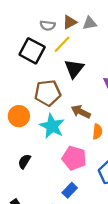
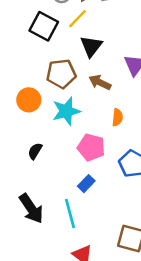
brown arrow: (81, 112) -> (100, 82), moved
cyan star: (52, 126) -> (66, 111), turned 30

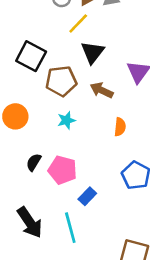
black square: (44, 26) -> (31, 56), moved
orange circle: (29, 100) -> (15, 116), moved
cyan star: (66, 111) -> (66, 120), size x0.6
pink pentagon: (91, 147) -> (62, 170), moved

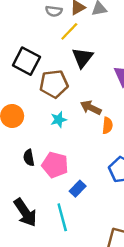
brown arrow: (102, 90) -> (91, 108), moved
black semicircle: (34, 162) -> (29, 158), turned -42

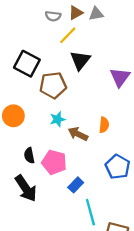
brown arrow: (91, 108) -> (78, 134), moved
black arrow: (25, 213) -> (26, 188), moved
cyan line: (62, 217) -> (90, 212), moved

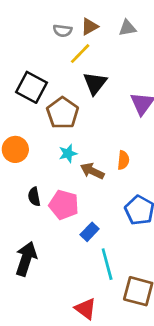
gray triangle: (96, 14) -> (127, 28), moved
brown pentagon: (53, 85) -> (63, 113), turned -30
black arrow: (26, 188) -> (26, 259), moved, turned -128

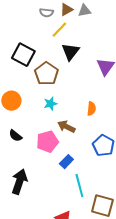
gray triangle: (127, 28) -> (84, 11), moved
brown arrow: (92, 171) -> (66, 127), moved
black semicircle: (34, 197) -> (15, 136), moved, turned -40
pink pentagon: (64, 205) -> (47, 142), turned -30

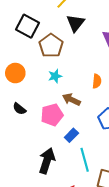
black arrow: (19, 182) -> (47, 161), moved

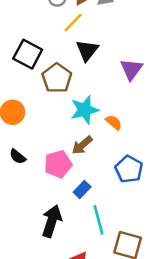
cyan star: (55, 76) -> (85, 110), moved, size x1.6
orange semicircle: (97, 81) -> (114, 122), turned -56
brown arrow: (71, 100) -> (82, 145), turned -66

